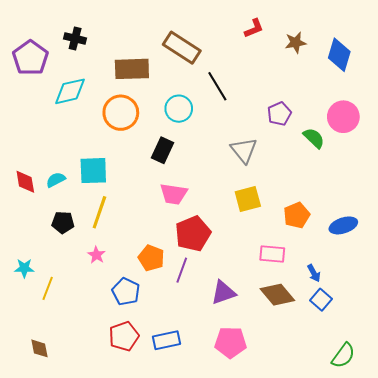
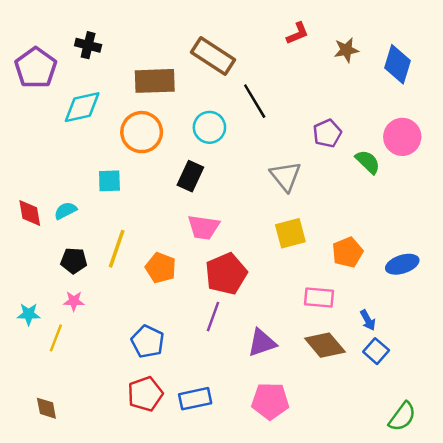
cyan square: (93, 171) -> (109, 181), moved, size x0.7
pink star: (96, 255) -> (74, 301), moved, turned -30
orange pentagon: (151, 258) -> (161, 268), moved

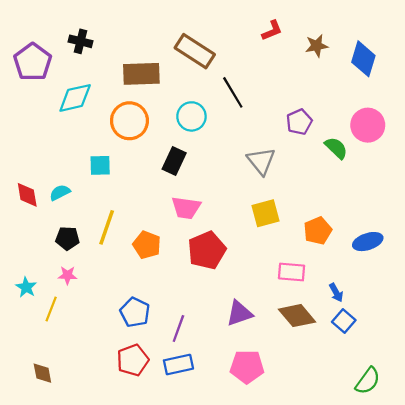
cyan star: (29, 314) -> (26, 287), turned 30
purple line: (213, 317) -> (178, 329), moved

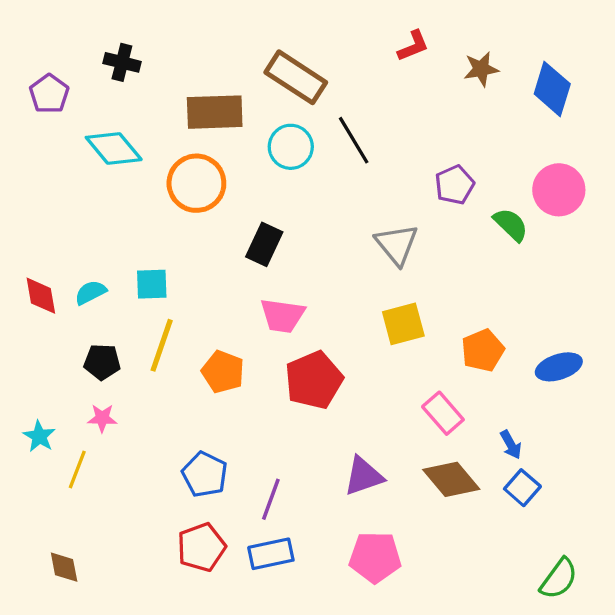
purple pentagon: (33, 62) -> (49, 94), size x0.7
cyan diamond: (75, 98) -> (114, 148), turned 63
cyan circle: (191, 116) -> (291, 147), moved
cyan square: (100, 165) -> (152, 284), moved
pink rectangle: (292, 272) -> (443, 413), turned 44

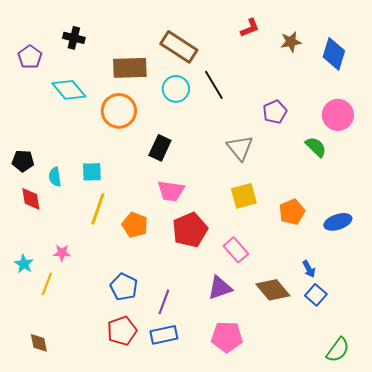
green semicircle: (511, 225) -> (316, 147), moved
cyan semicircle: (91, 292) -> (55, 177), turned -72
red diamond: (41, 296) -> (31, 199), moved
black pentagon: (102, 362) -> (23, 161), moved
pink rectangle: (443, 413) -> (236, 250), moved

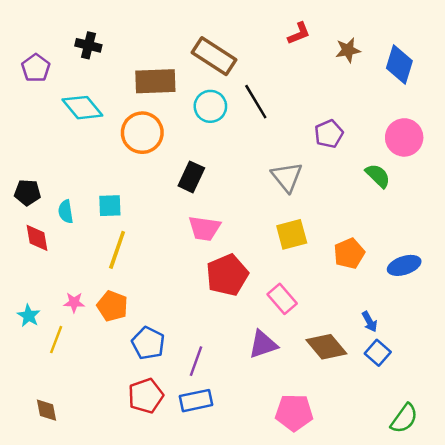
orange pentagon: (135, 225) -> (112, 306), moved
pink pentagon: (227, 337) -> (294, 413), moved

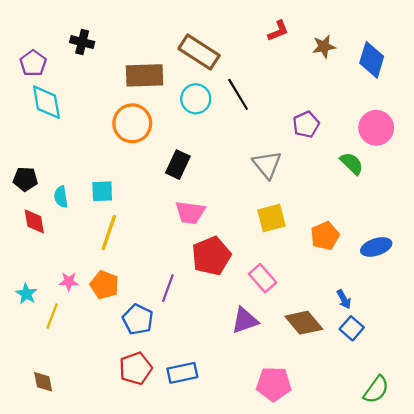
cyan diamond: (82, 108) -> (46, 102), moved, turned 30
purple line: (196, 361) -> (168, 288), moved

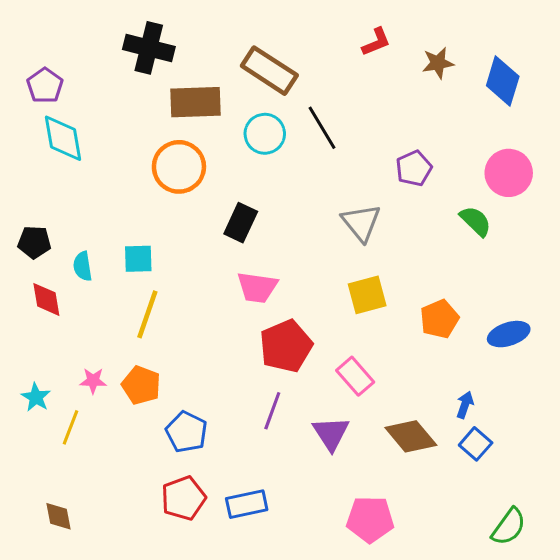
black cross: (82, 42) -> (149, 48), moved, size x1.5
purple line: (168, 288) -> (272, 411), moved
blue arrow: (344, 299) -> (465, 405), turned -132
purple triangle: (245, 320) -> (331, 433), turned -44

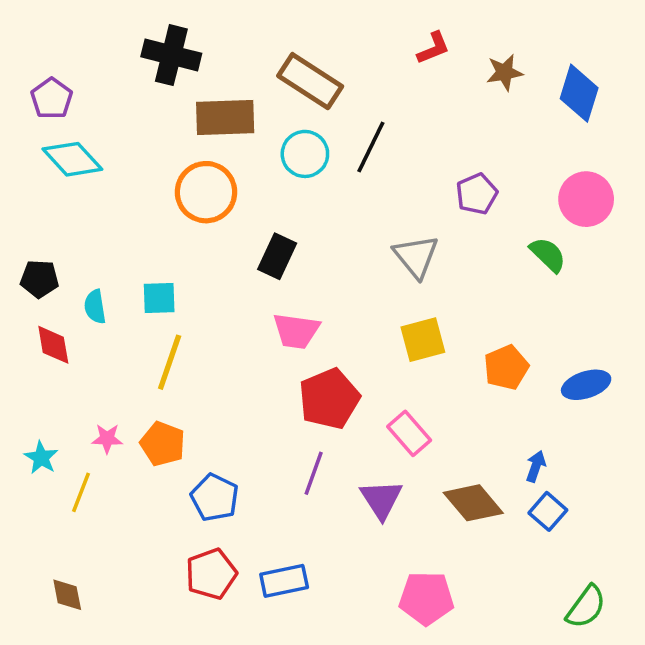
black line: (322, 128) -> (371, 147), turned 57
cyan diamond: (63, 138) -> (72, 159), turned -33

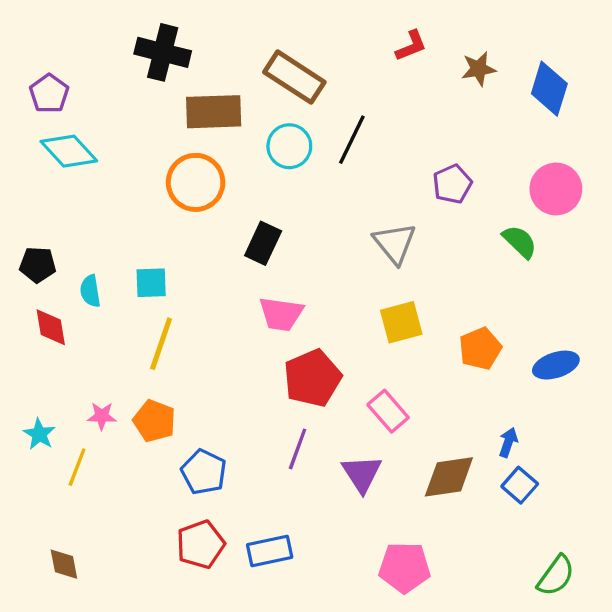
brown diamond: (473, 503) -> (449, 477), turned -58

